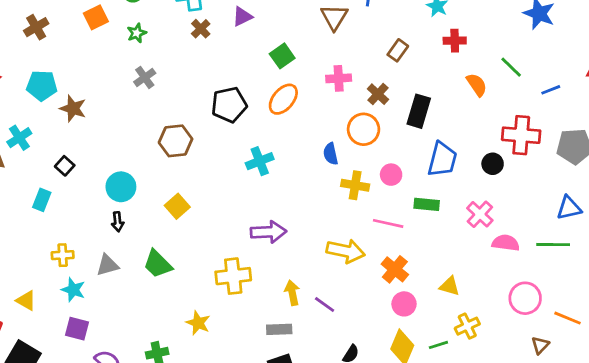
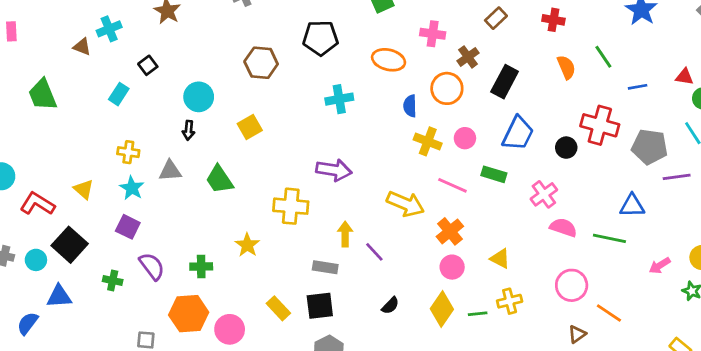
orange ellipse: (283, 99) -> (389, 60), moved, turned 52

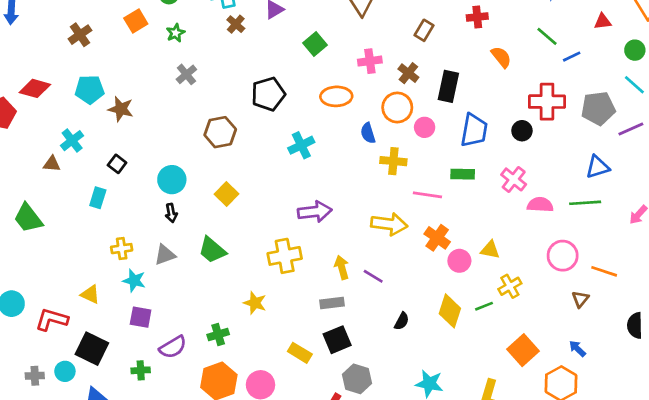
green line: (603, 57) -> (547, 36), moved
red triangle: (684, 77) -> (603, 21), moved
pink circle: (465, 138) -> (425, 127), moved
purple semicircle: (152, 266) -> (173, 347), turned 112
pink circle: (452, 267) -> (459, 261), moved

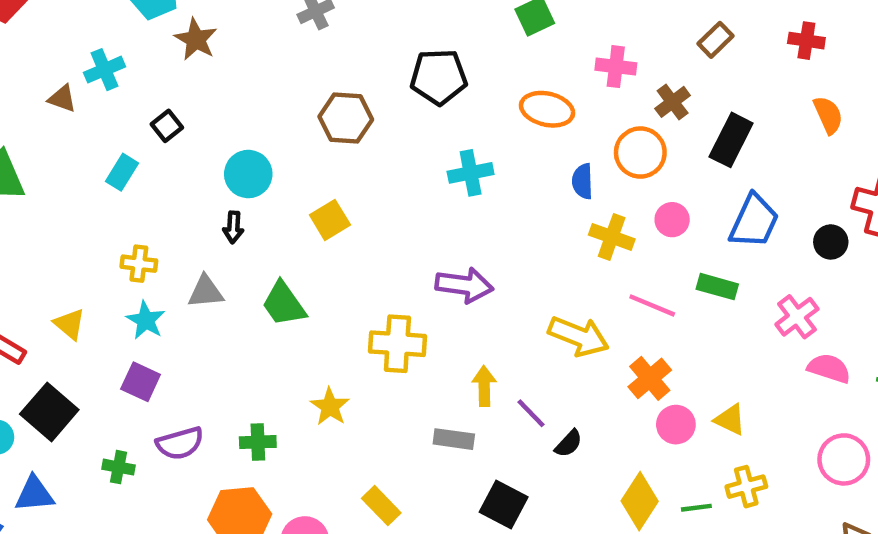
pink circle: (425, 127) -> (672, 220), moved
black semicircle: (402, 321) -> (569, 443), moved
black square: (337, 340) -> (504, 505), moved, turned 36

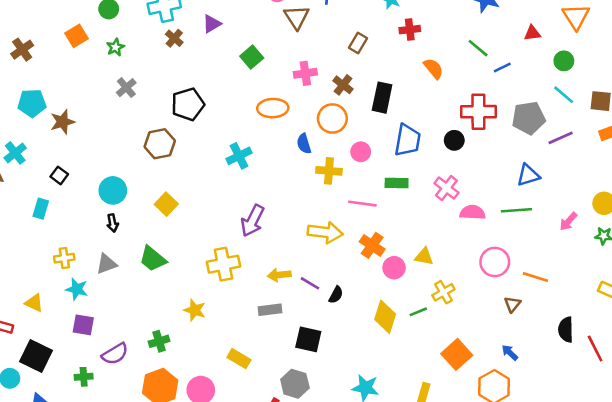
brown star: (196, 39) -> (62, 122), turned -30
black pentagon: (439, 77) -> (188, 104), moved
purple arrow: (464, 285) -> (253, 221), turned 124
yellow arrow: (484, 386) -> (279, 275), turned -80

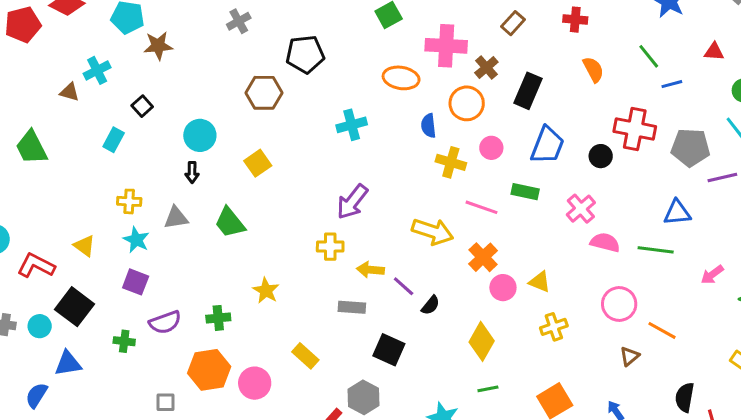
pink cross: (305, 73) -> (446, 46), size x1.5
yellow cross: (223, 264) -> (330, 247), moved, size x0.7
green line: (418, 312) -> (488, 389), moved

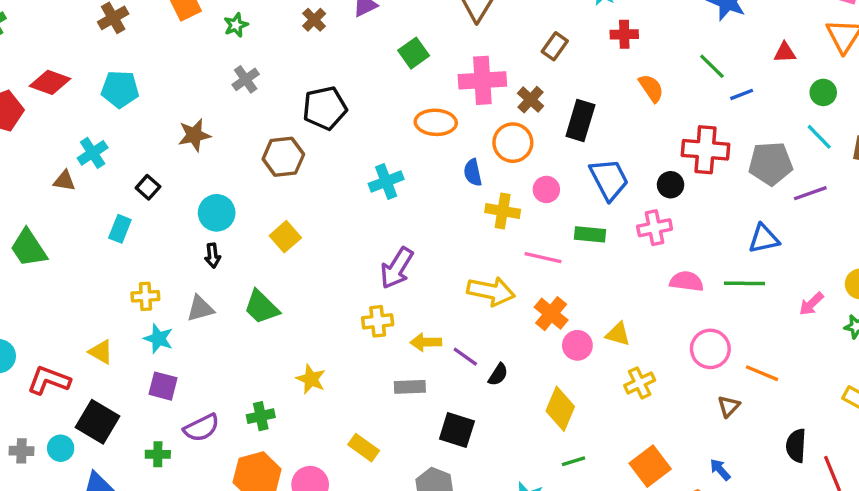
brown star: (158, 46) -> (194, 135), moved
blue trapezoid: (547, 145) -> (609, 179), turned -42
pink cross: (581, 209) -> (655, 228), moved, turned 36

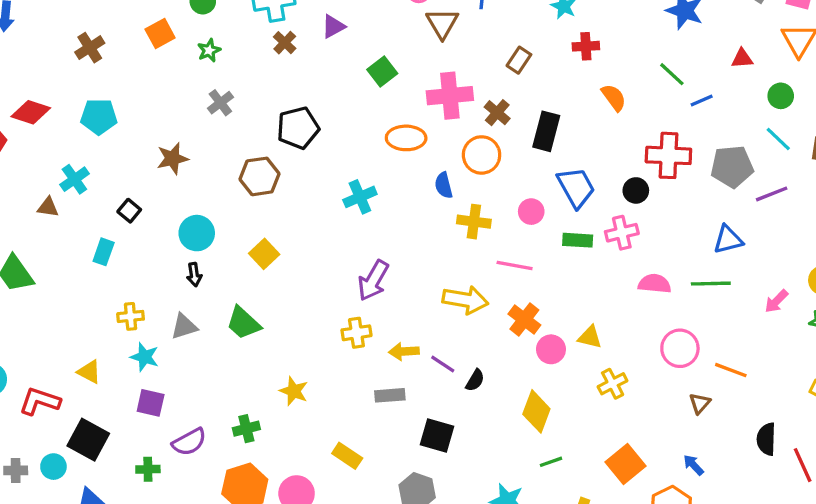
pink circle: (546, 189) -> (531, 212), moved
green rectangle: (590, 234) -> (578, 240), moved

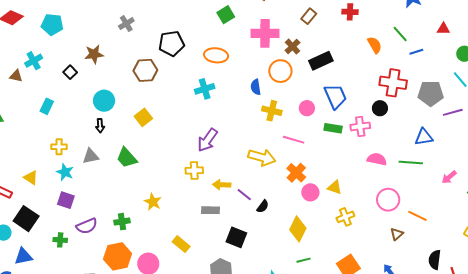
orange semicircle: (614, 97) -> (375, 45), moved
black rectangle: (546, 131) -> (321, 61), turned 45
orange ellipse: (406, 138) -> (216, 55), moved
black circle: (636, 190) -> (380, 108), moved
black square: (129, 211) -> (70, 72), moved

